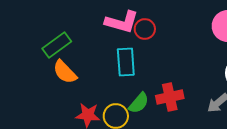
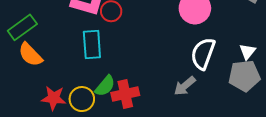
red cross: (170, 97) -> (125, 94), moved

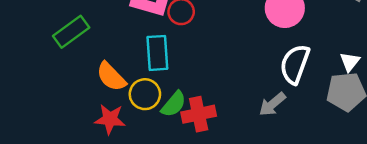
orange semicircle: (30, 55) -> (111, 77), moved
yellow circle: (82, 99) -> (145, 94), moved

